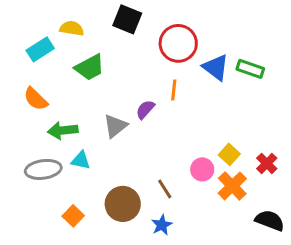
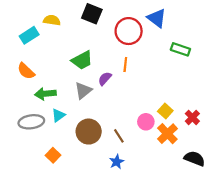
green trapezoid: (90, 67) -> (82, 60), moved
blue triangle: (216, 67) -> (157, 18), moved
cyan triangle: (81, 160) -> (58, 115), turned -48
brown circle: (123, 204) -> (89, 132), moved

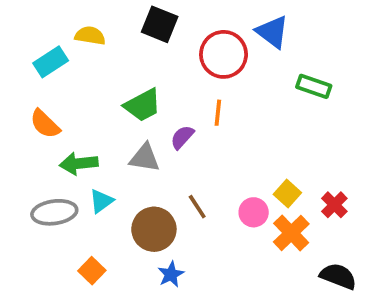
gray triangle: (83, 90) -> (145, 158), turned 48
brown line: (119, 136) -> (197, 207), moved
blue star: (117, 162) -> (171, 274), moved

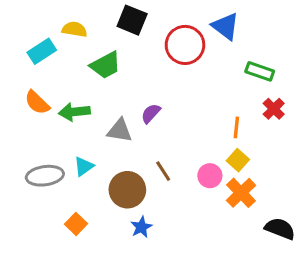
green trapezoid: (143, 105) -> (106, 65), moved
orange line: (218, 113) -> (236, 127), moved
green arrow: (79, 163) -> (74, 112), moved
red cross: (334, 205) -> (274, 109), moved

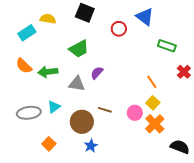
red circle: (185, 45) -> (119, 29), size x0.6
green trapezoid: (106, 65) -> (79, 49), moved
red cross: (274, 109) -> (184, 72), moved
orange line: (236, 127) -> (152, 82), turned -40
brown line: (163, 171) -> (105, 110), turned -40

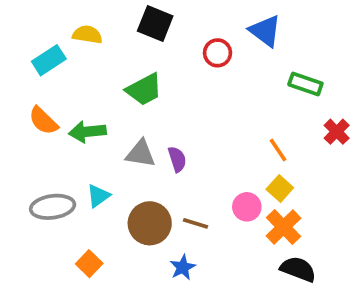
purple semicircle: (97, 73) -> (177, 159), moved, turned 120
brown line: (105, 110) -> (195, 223), moved
blue star: (91, 146) -> (183, 267), moved
black semicircle: (180, 147) -> (298, 269), moved

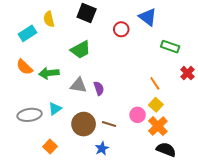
yellow semicircle: (87, 35) -> (49, 19), turned -112

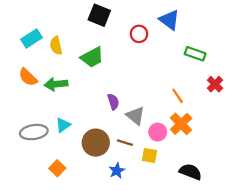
yellow semicircle: (49, 19) -> (56, 46), moved
gray triangle: (78, 85) -> (135, 116), moved, turned 30
yellow square: (156, 105) -> (150, 155), moved, turned -32
orange cross: (158, 126) -> (181, 124), moved

